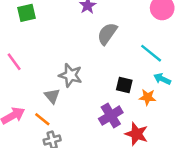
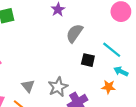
gray star: (70, 75) -> (58, 87), moved, turned 30
black square: (124, 85) -> (88, 60), moved

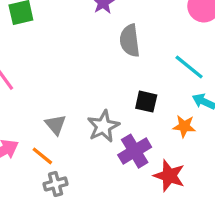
gray semicircle: (74, 33) -> (130, 41), turned -42
black square: (88, 60) -> (146, 102), moved

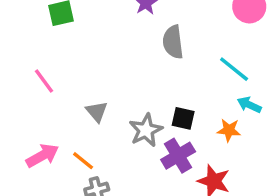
black square: (146, 102) -> (183, 118), moved
gray triangle: (56, 125) -> (97, 112), moved

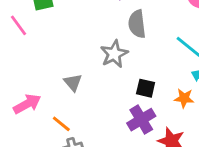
pink line: (44, 81) -> (19, 25), moved
gray star: (146, 130) -> (114, 54), moved
pink arrow: (42, 156) -> (27, 104), moved

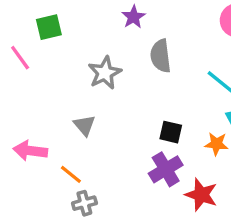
gray star: (114, 54) -> (105, 73), moved
pink arrow: (27, 104) -> (30, 151), turned -144

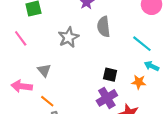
pink line: (20, 58) -> (21, 38), moved
gray triangle: (84, 125) -> (44, 70), moved

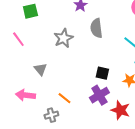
pink arrow: (22, 86) -> (25, 95), moved
orange line: (47, 101) -> (64, 98), moved

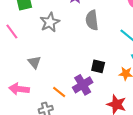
gray star: (63, 38) -> (50, 22), moved
purple cross: (99, 95) -> (83, 85), moved

